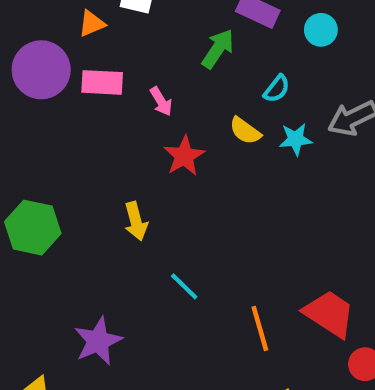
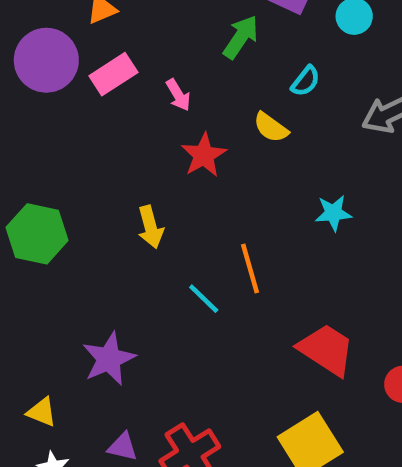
pink rectangle: (102, 82) -> (113, 74), turned -36
cyan star: (296, 139) -> (333, 213), moved
red trapezoid: (329, 314) -> (326, 350), moved
orange line: (260, 328) -> (250, 269), moved

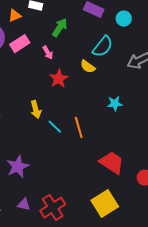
green arrow: (241, 37) -> (60, 28), moved
cyan semicircle: (306, 81) -> (103, 47), size x1.6
cyan line: (204, 299) -> (55, 127), moved

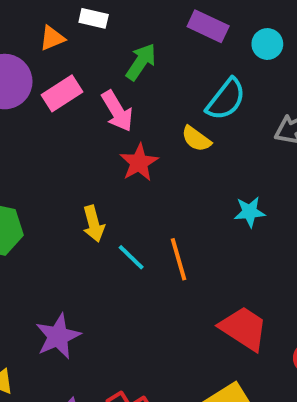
pink arrow: (48, 53) -> (117, 111), size x1.5

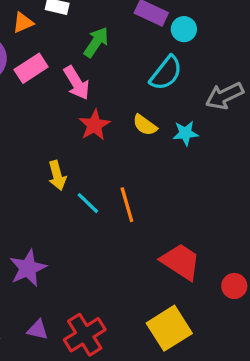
cyan circle: (267, 44) -> (184, 29), moved
yellow semicircle: (196, 139) -> (145, 125), moved
cyan star: (250, 212) -> (186, 133), moved

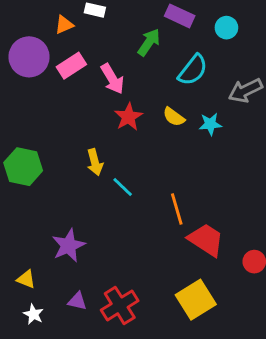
cyan circle: (184, 29) -> (226, 28), moved
green arrow: (96, 42) -> (149, 42), moved
orange line: (127, 205) -> (177, 209), moved

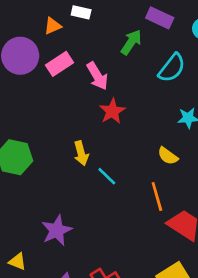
yellow semicircle: (174, 117) -> (168, 156), moved

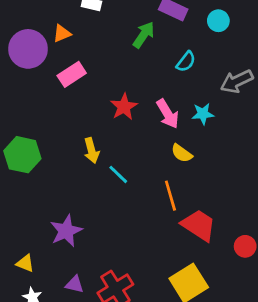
orange triangle: (53, 26) -> (62, 33), moved
pink rectangle: (59, 64) -> (72, 74), moved
cyan semicircle: (172, 68) -> (186, 62), size x0.7
pink arrow: (97, 76) -> (168, 114), moved

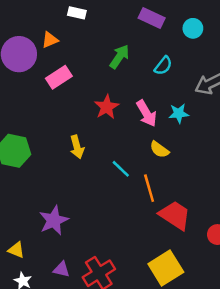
green arrow: (144, 35) -> (119, 57), moved
cyan line: (118, 174) -> (121, 169), moved

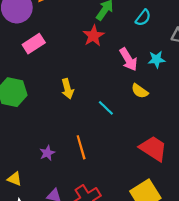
pink rectangle: (59, 77) -> (34, 44), moved
red star: (107, 107) -> (93, 36), moved
orange line: (149, 188) -> (81, 147), moved
purple star: (54, 220) -> (47, 153), size x0.6

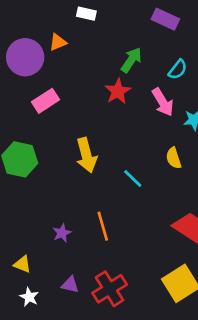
pink arrow: (128, 59) -> (163, 102), moved
yellow arrow: (68, 89) -> (86, 155), size x1.4
yellow semicircle: (140, 91) -> (174, 158), turned 36

